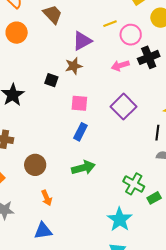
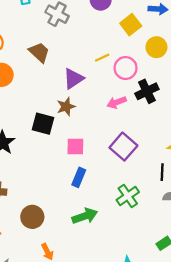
black square: (51, 80) -> (43, 124), size x1.5
green cross: (134, 184) -> (128, 196), moved, turned 30

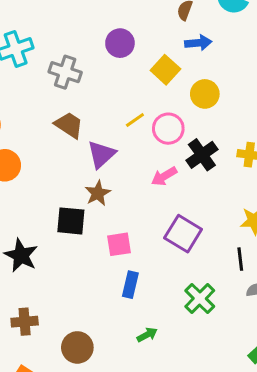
brown trapezoid: (39, 52) -> (69, 125), moved
green arrow: (85, 216) -> (147, 335), size x0.6

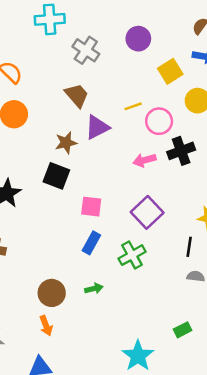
brown star: (98, 193) -> (66, 143), moved
green cross: (200, 299) -> (132, 255), moved
brown circle: (77, 347) -> (52, 293), moved

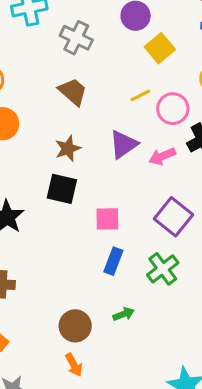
yellow square: (170, 71) -> (160, 48), moved
purple triangle: (97, 127) -> (124, 144), moved

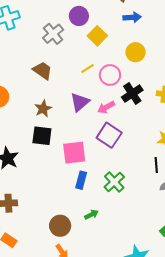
gray cross: (76, 38) -> (53, 34), moved, turned 30
purple square: (174, 217) -> (109, 135), moved
pink square: (107, 219) -> (74, 153), size x1.4

